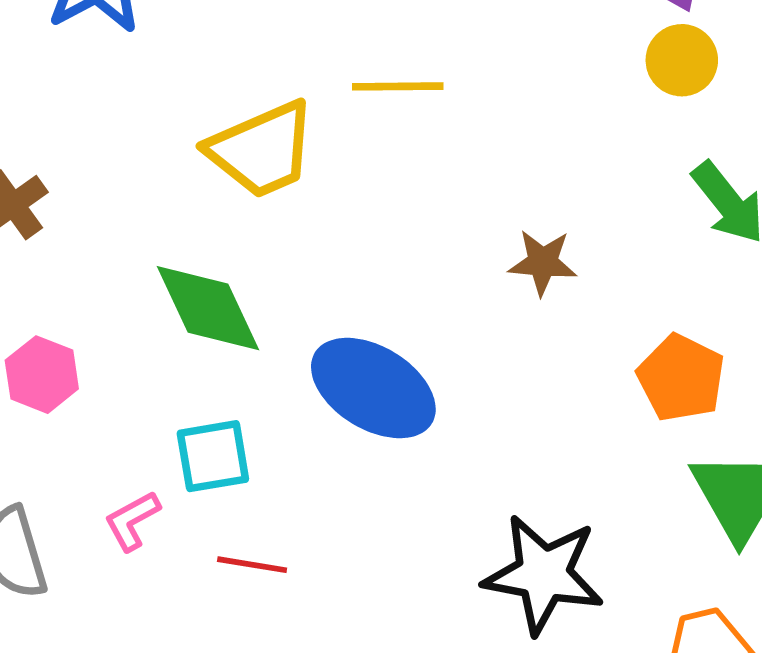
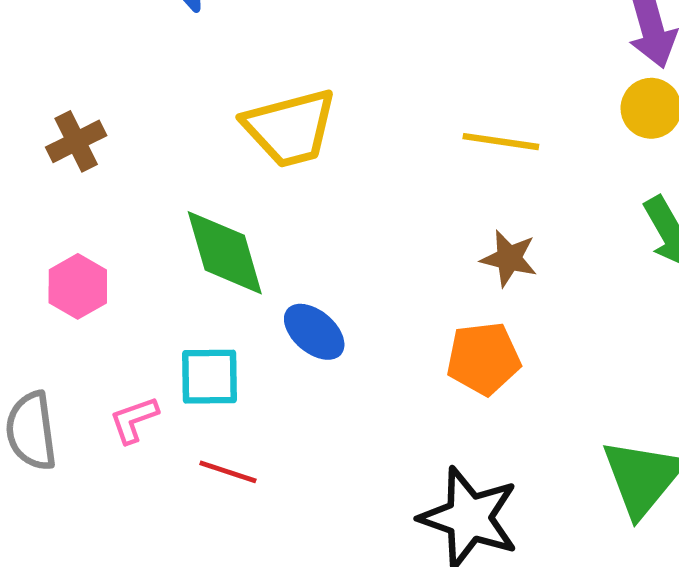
yellow line: (398, 86) -> (501, 142), moved
orange pentagon: (681, 378) -> (483, 359), moved, turned 30
blue ellipse: (373, 388) -> (314, 332), moved, size x0.6

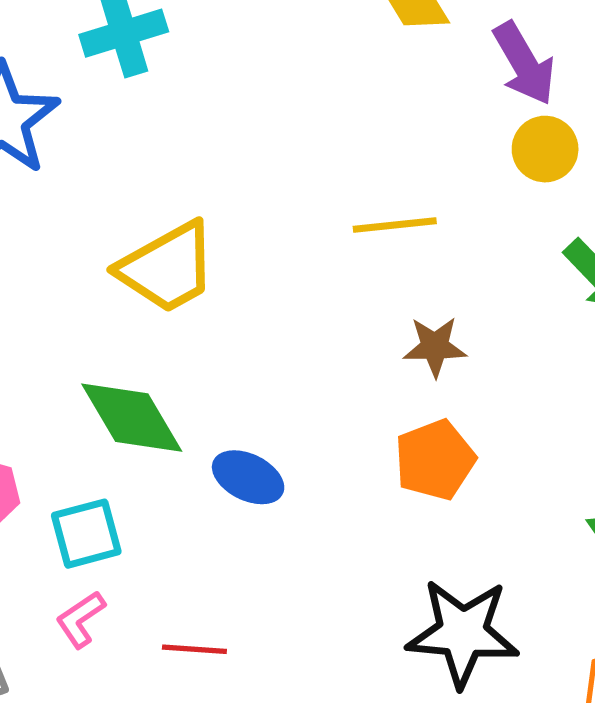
cyan square: (209, 377) -> (86, 534), moved

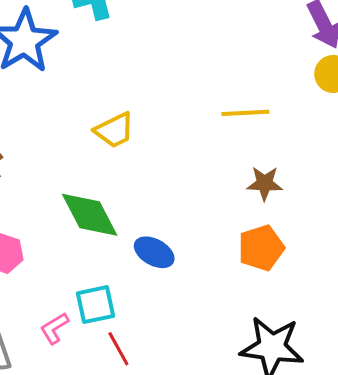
yellow trapezoid: (167, 268) -> (114, 130), size x0.7
cyan square: (86, 534) -> (96, 305), moved
red line: (194, 649) -> (118, 349), turned 54

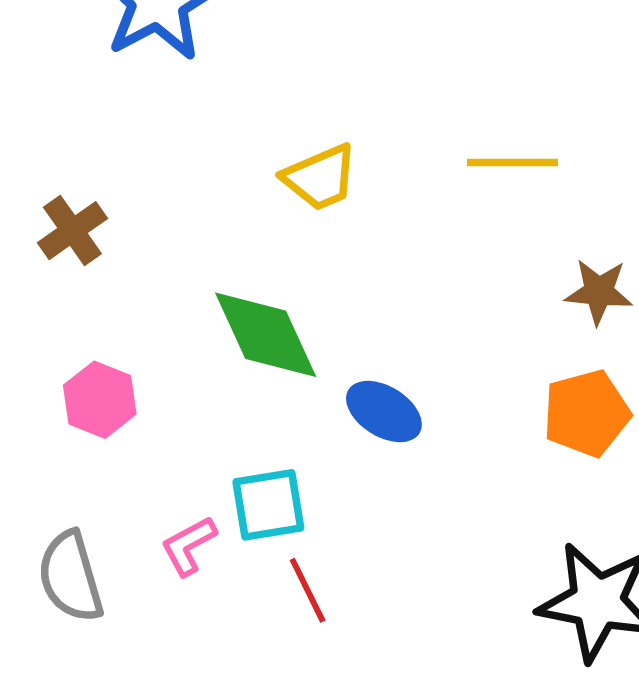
yellow line: (245, 113) -> (512, 163), moved

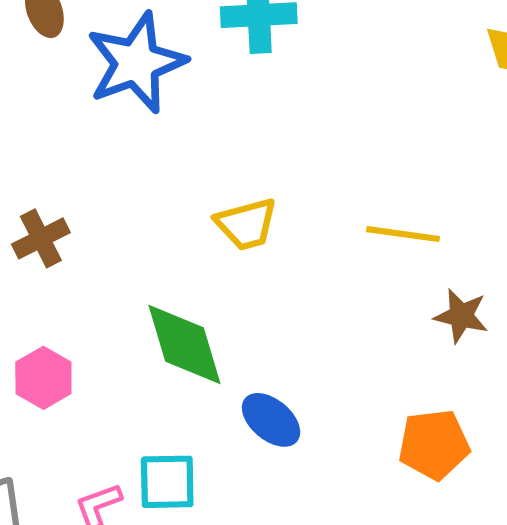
brown star: (599, 292) -> (461, 316), moved

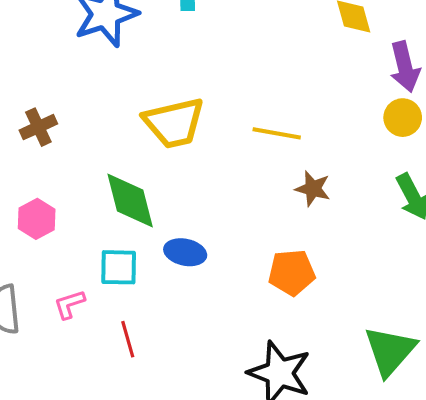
yellow trapezoid: (246, 224) -> (174, 123), size x1.5
blue ellipse: (271, 420) -> (185, 252), turned -30
cyan square: (167, 482) -> (119, 267), moved

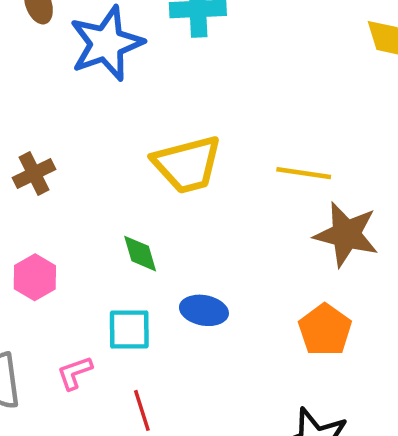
brown star: (313, 189) -> (346, 234), size x1.6
green diamond: (130, 200) -> (140, 254), size x0.6
orange pentagon: (292, 273) -> (325, 330), turned -30

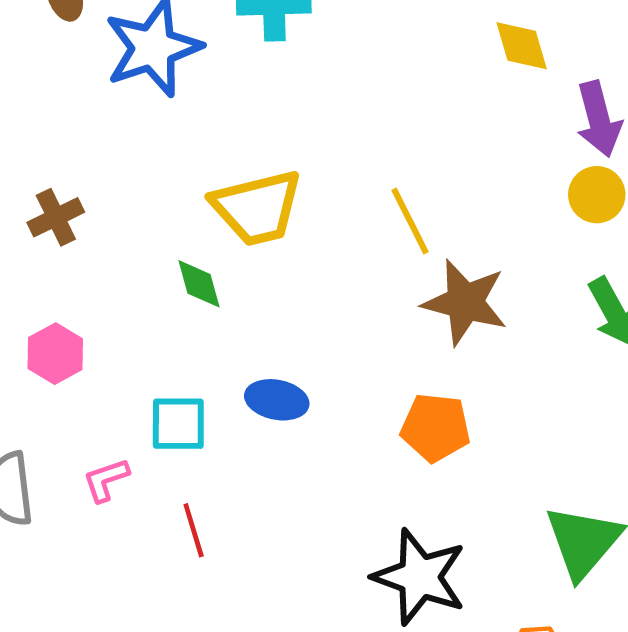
yellow line: (304, 173) -> (410, 221), turned 54
green diamond: (140, 254) -> (199, 284), moved
orange pentagon: (325, 330) -> (435, 427), turned -30

